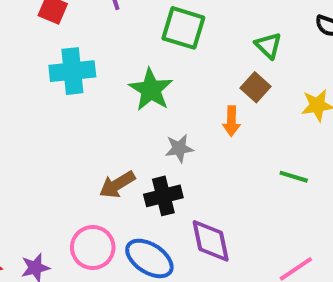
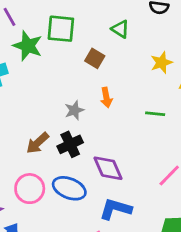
brown square: (256, 87) -> (95, 58), moved
green star: (151, 90) -> (28, 46), moved
orange arrow: (231, 121) -> (106, 98), moved

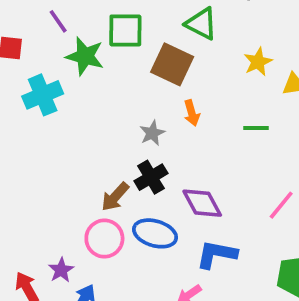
green triangle: (120, 29) -> (201, 24), size x1.4
brown square: (95, 58) -> (172, 64), size x1.6
brown arrow: (38, 143) -> (115, 197), moved

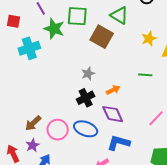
orange arrow: (192, 113) -> (113, 90), moved, turned -104
brown arrow: (115, 197) -> (33, 123), moved

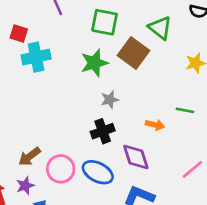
red square: (14, 21) -> (19, 33), moved
green star: (54, 29) -> (94, 63), moved, turned 30
orange arrow: (113, 90) -> (155, 125), moved, turned 32

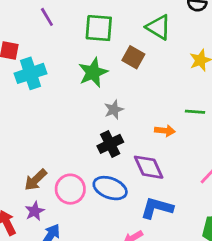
brown square: (134, 53) -> (133, 57), size x0.7

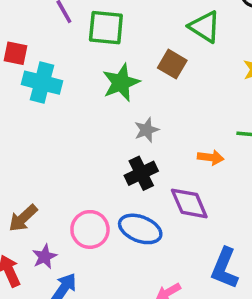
green square: (99, 28) -> (106, 28), moved
cyan cross: (31, 73) -> (42, 83), turned 32
brown arrow: (36, 180) -> (23, 218), moved
blue L-shape: (157, 208) -> (225, 268), moved, turned -84

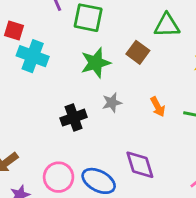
green triangle: (205, 27) -> (167, 25), turned -40
orange arrow: (211, 158) -> (158, 107), moved, turned 48
black cross: (141, 173) -> (74, 118), moved

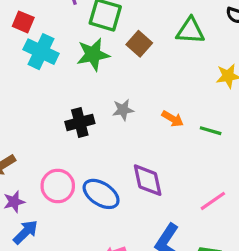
brown square: (138, 52) -> (139, 44), moved
green star: (96, 63) -> (93, 54), moved
orange arrow: (158, 107) -> (173, 119), turned -36

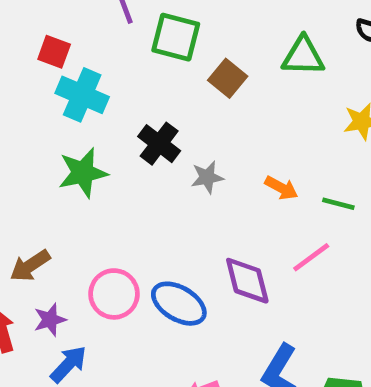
green star: (93, 54) -> (83, 173), moved
black cross: (80, 122) -> (159, 144), moved, turned -36
pink line: (213, 201) -> (311, 257), moved

